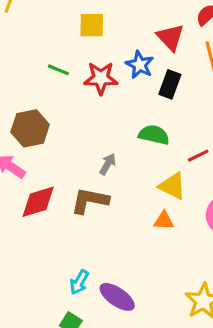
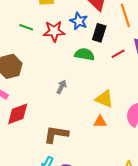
green semicircle: (154, 135) -> (85, 54), moved
red line: (198, 156) -> (118, 54), moved
brown L-shape: (90, 201) -> (56, 134), moved

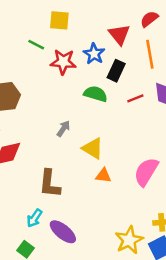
green line: (26, 27) -> (36, 45), moved
yellow triangle: (104, 99) -> (93, 148), moved
brown L-shape: (56, 134) -> (50, 184), turned -100

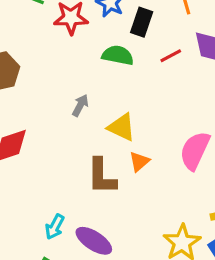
orange triangle: (103, 176) -> (139, 162), turned -42
brown L-shape: (50, 184) -> (102, 176), moved

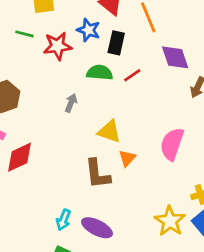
red line: (171, 56) -> (132, 75), moved
gray arrow: (80, 105) -> (71, 103), moved

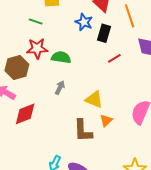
red star: (57, 46) -> (37, 48), moved
green semicircle: (100, 73) -> (61, 57), moved
gray arrow: (71, 103) -> (60, 88), moved

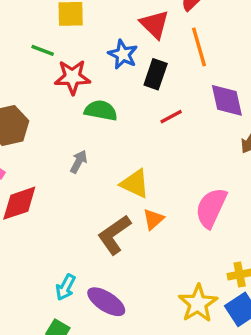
red star: (37, 48) -> (72, 77), moved
green semicircle: (61, 57) -> (101, 111), moved
brown L-shape: (83, 131) -> (114, 235), turned 55

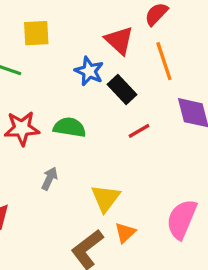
black rectangle: (156, 74) -> (122, 90), turned -60
red star: (72, 77) -> (22, 128), moved
yellow triangle: (135, 184) -> (106, 198), turned 44

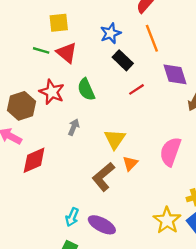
red triangle: (119, 40) -> (67, 53), moved
blue star: (89, 71) -> (111, 33), moved, turned 30
green semicircle: (70, 127) -> (86, 89), turned -120
red star: (22, 128) -> (52, 92), turned 30

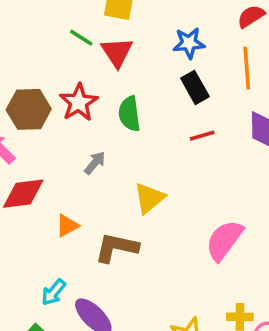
orange triangle: (130, 163) -> (67, 226), moved
brown L-shape: (103, 177) -> (116, 248), turned 36

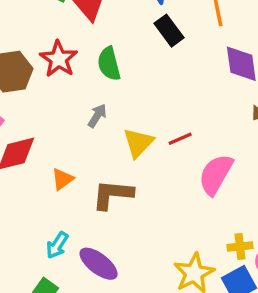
red line: (202, 136) -> (180, 139), moved
gray arrow: (95, 163) -> (97, 116), moved

